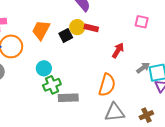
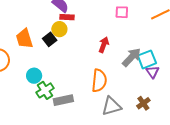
red rectangle: (91, 28) -> (67, 17), moved
orange trapezoid: (41, 30) -> (24, 39), turned -35
gray arrow: (143, 68) -> (132, 57), size x1.5

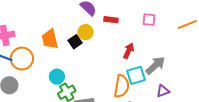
red rectangle: (67, 17) -> (111, 20), moved
cyan square: (147, 59) -> (136, 75), moved
purple triangle: (153, 72) -> (163, 91), moved, turned 40

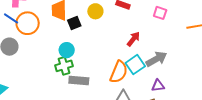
black square: (75, 42) -> (74, 23), moved
cyan square: (136, 75) -> (135, 65), turned -30
cyan circle: (57, 77) -> (67, 50), moved

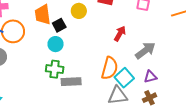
cyan circle: (67, 50) -> (56, 44), moved
cyan square: (135, 65) -> (124, 78), moved
green cross: (64, 66) -> (55, 69), turned 30

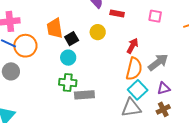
yellow circle: (79, 11) -> (98, 32), moved
orange semicircle: (110, 68) -> (134, 69), moved

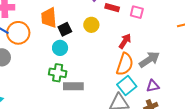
pink square: (155, 16) -> (137, 12), moved

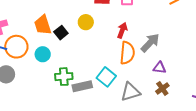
cyan circle: (60, 48) -> (43, 54), moved
cyan square: (127, 85) -> (106, 77), moved
purple triangle: (153, 86) -> (160, 68), turned 32

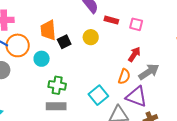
red arrow: (122, 30) -> (134, 54), moved
orange semicircle: (127, 53) -> (124, 76), size x0.7
purple triangle: (160, 68) -> (136, 97), moved, size x1.6
gray rectangle: (82, 86) -> (56, 106), moved

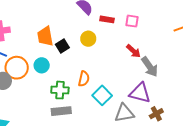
orange circle: (18, 45) -> (17, 68), moved
red arrow: (134, 54) -> (133, 51), turned 105
gray arrow: (149, 72) -> (150, 67), turned 95
orange semicircle: (124, 76) -> (84, 79), moved

